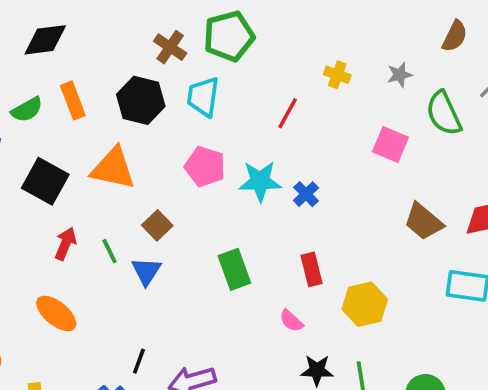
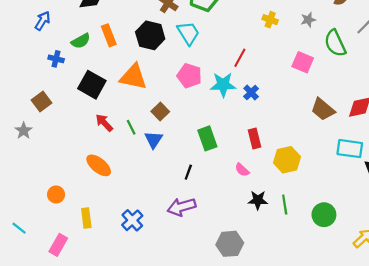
cyan trapezoid: (203, 97) -> (188, 33), turned 140
red line: (288, 113) -> (240, 58), moved
red arrow: (65, 244) -> (104, 123), turned -66
black line: (139, 361) -> (188, 172), moved

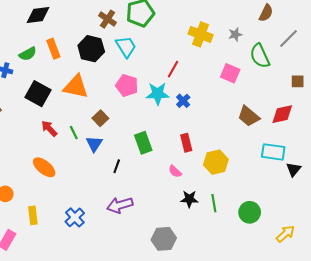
yellow cross: (270, 20) -> (201, 34), size x1.6
black line: (188, 172) -> (117, 166), moved

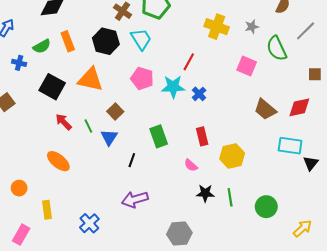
blue cross: (75, 217) -> (89, 223), moved

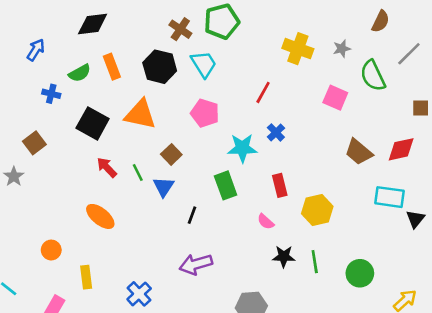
cyan star: (173, 87) -> (242, 148), moved

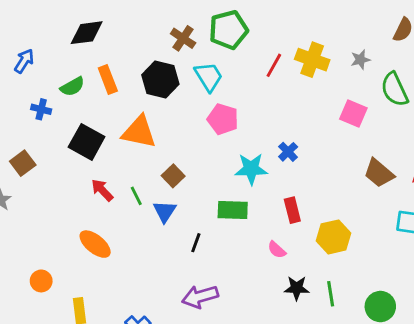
red line: (263, 92) -> (274, 65), moved
pink pentagon: (205, 113) -> (223, 119), moved
green rectangle: (226, 185) -> (233, 210), turned -68

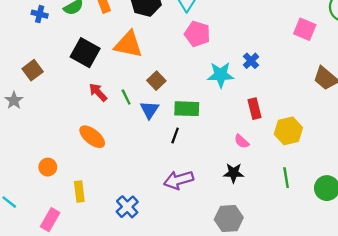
blue cross: (41, 109) -> (40, 14), moved
green rectangle: (233, 210) -> (187, 109), moved
black star: (297, 288) -> (233, 173), moved

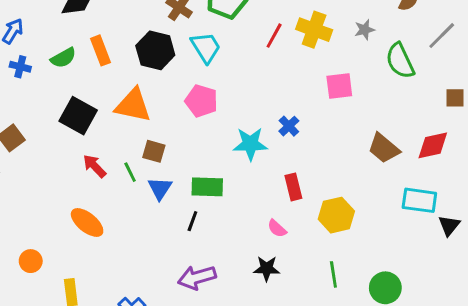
pink square: (305, 29) -> (339, 86), moved, turned -30
pink pentagon: (197, 34) -> (201, 101), moved
brown square: (156, 81) -> (154, 151), moved, turned -30

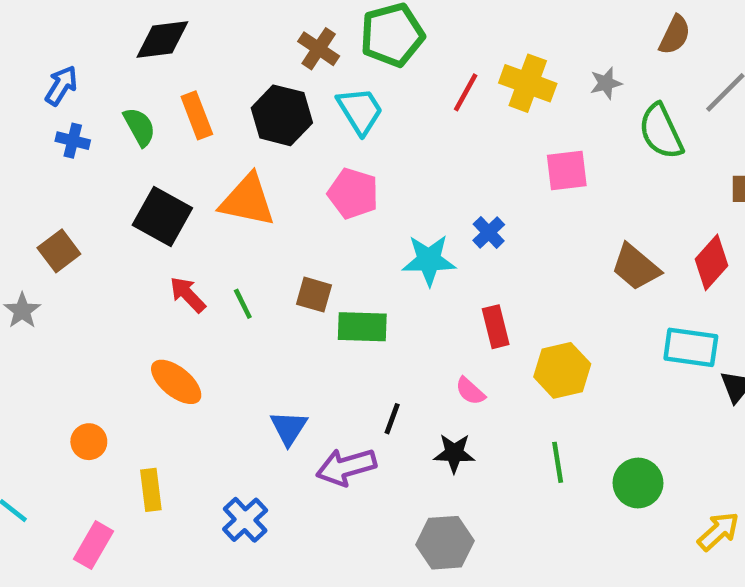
green semicircle: (63, 58) -> (139, 127), turned -90
red diamond: (433, 145) -> (712, 262), turned -36
brown square: (154, 151) -> (314, 295), moved
blue triangle: (160, 188) -> (289, 428), moved
black line: (192, 221) -> (392, 419), moved

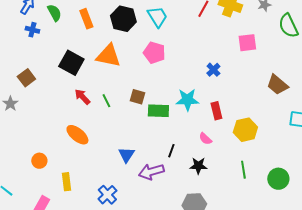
green semicircle: (139, 127) -> (54, 13), moved
cyan star: (429, 260) -> (187, 100), moved

